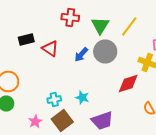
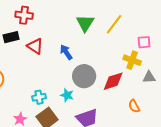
red cross: (70, 18) -> (24, 15), moved
gray circle: (105, 52) -> (84, 76), moved
blue arrow: (81, 54) -> (66, 52), turned 105

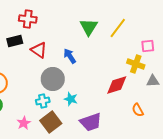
gray circle: (84, 76) -> (53, 79), moved

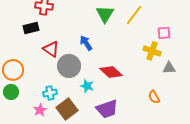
red triangle: (39, 50) -> (51, 49), moved
red diamond: (117, 85) -> (111, 72), moved, turned 60
cyan cross: (43, 101) -> (50, 93), moved

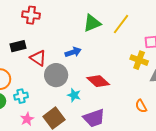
green triangle: (105, 14) -> (92, 23), turned 36
black rectangle: (31, 28) -> (18, 46), moved
blue arrow: (86, 43) -> (73, 52), turned 105
cyan cross: (50, 93) -> (21, 96), moved

